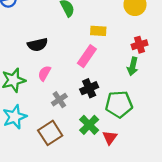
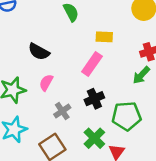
black semicircle: (38, 45) -> (39, 52), turned 42
green arrow: (133, 66) -> (141, 75), turned 30

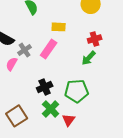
black cross: (94, 99) -> (45, 87), moved
gray cross: (62, 111) -> (25, 50), moved

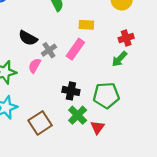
black cross: (45, 87) -> (71, 91), turned 35

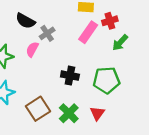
red cross: (126, 38) -> (110, 21), moved
pink rectangle: (75, 49) -> (88, 32), moved
green cross: (78, 115) -> (69, 113), moved

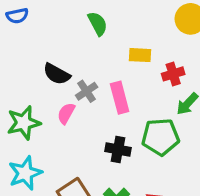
pink rectangle: (88, 32) -> (120, 98), moved, turned -50
green pentagon: (106, 80) -> (161, 137), moved

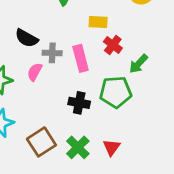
red cross: (173, 74) -> (113, 45), moved, turned -36
gray cross: (87, 91) -> (52, 53), turned 36

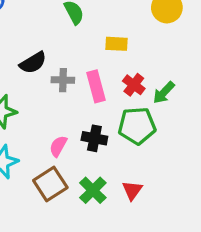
black semicircle: (27, 38) -> (33, 63), turned -60
red cross: (113, 45) -> (134, 85), moved
pink semicircle: (35, 72) -> (58, 146), moved

